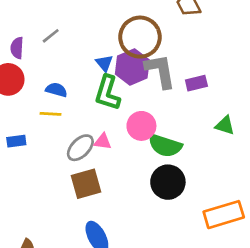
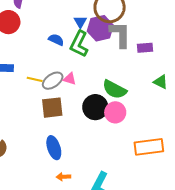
blue semicircle: (56, 90) -> (56, 40), moved
yellow line: (50, 114) -> (35, 79), moved
pink circle: (141, 126) -> (115, 112), moved
black circle: (168, 182) -> (95, 107), moved

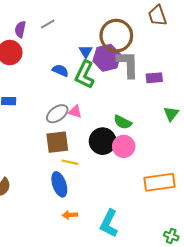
yellow line: (35, 79) -> (70, 162), moved
green triangle: (161, 82) -> (171, 114), turned 42
green semicircle: (115, 89) -> (123, 122), size x0.7

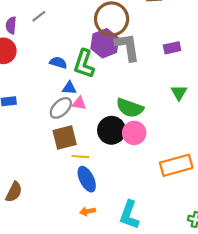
blue triangle: (86, 51) -> (69, 88), moved, turned -48
purple rectangle: (154, 78) -> (172, 48), moved
green semicircle: (123, 122) -> (130, 108), size x1.4
blue ellipse: (59, 184) -> (87, 179), moved

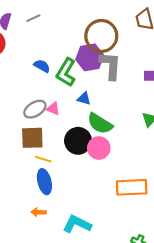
blue triangle: (69, 88) -> (84, 99), moved
cyan L-shape: (129, 215) -> (77, 224), turned 84

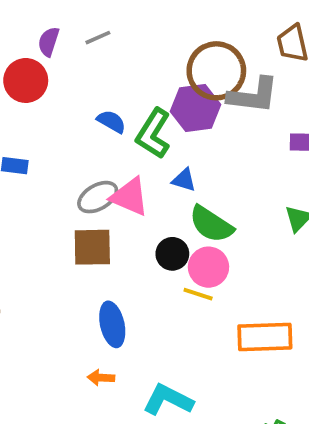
gray L-shape: (110, 66) -> (253, 95), moved, turned 92
pink triangle: (53, 109) -> (130, 197), size x1.6
black circle: (78, 141) -> (172, 254), size x0.7
yellow line: (43, 159) -> (198, 294), moved

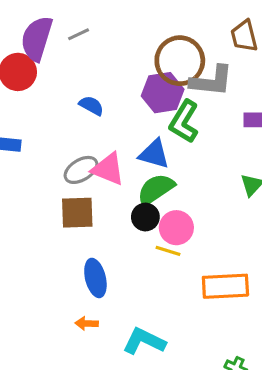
purple semicircle: (49, 42) -> (37, 39), size x1.8
green L-shape: (153, 134) -> (184, 122), moved
blue triangle: (184, 180) -> (154, 154), size x1.5
green semicircle: (211, 224) -> (156, 189), moved, turned 114

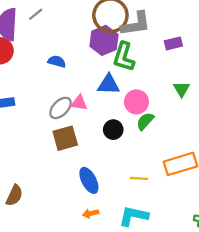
pink triangle: (108, 169) -> (79, 103), size x0.7
green semicircle: (156, 189) -> (145, 121), moved, size x0.7
pink circle: (176, 228) -> (136, 102), moved
yellow line: (168, 251) -> (139, 178), moved

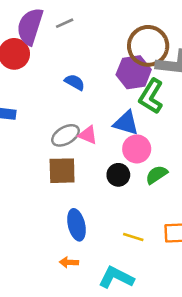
pink circle: (136, 102) -> (137, 149), moved

